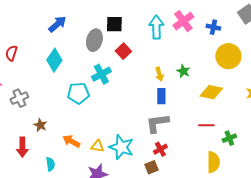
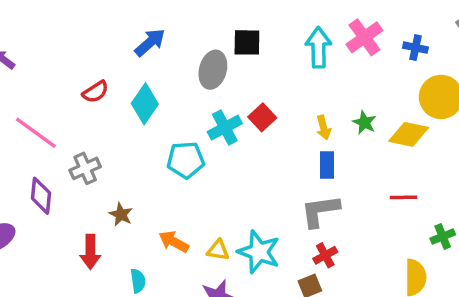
red square: (123, 51) -> (262, 117), moved
red semicircle: (11, 53) -> (95, 92), moved, turned -140
yellow diamond: (211, 92) -> (409, 134), moved
red line: (206, 125) -> (404, 197), moved

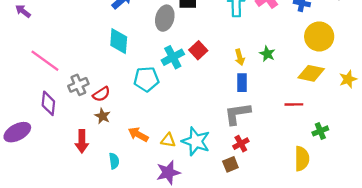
red semicircle: (95, 92) -> (101, 94), moved
cyan diamond: (145, 104) -> (119, 41), turned -30
yellow diamond: (409, 134) -> (311, 73), moved

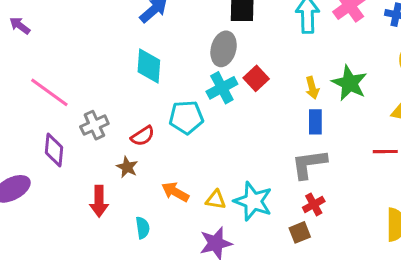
gray ellipse: (165, 18) -> (224, 49), moved
green star: (267, 54) -> (350, 83), size x1.6
red semicircle: (101, 94) -> (143, 136), moved

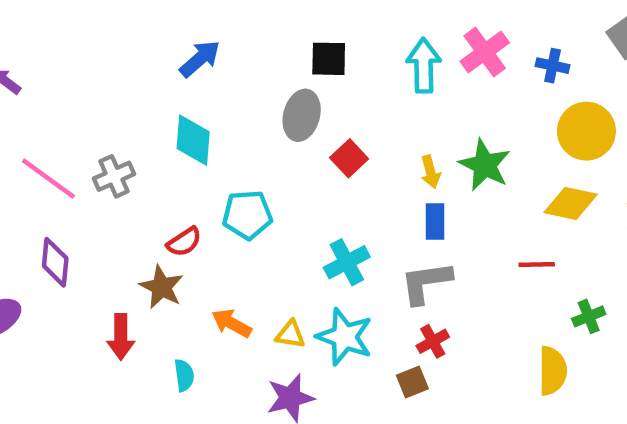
cyan cross: (222, 88) -> (347, 262), moved
gray cross: (94, 125) -> (114, 176), moved
brown star: (127, 167) -> (161, 287), size x1.4

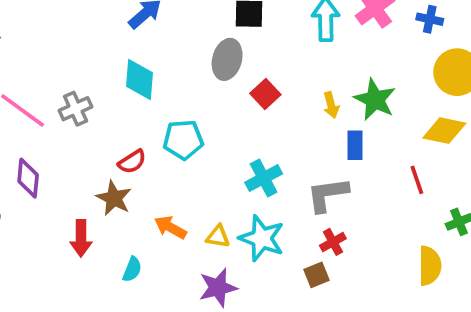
blue rectangle: (435, 222) -> (355, 145), moved
red line: (537, 264) -> (417, 180), turned 72
cyan semicircle: (184, 375) -> (132, 269), turned 30

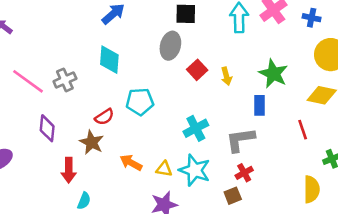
yellow arrow: (331, 105) -> (226, 76), moved
purple diamond: (28, 178) -> (47, 128), moved
cyan semicircle: (132, 269) -> (84, 201), moved

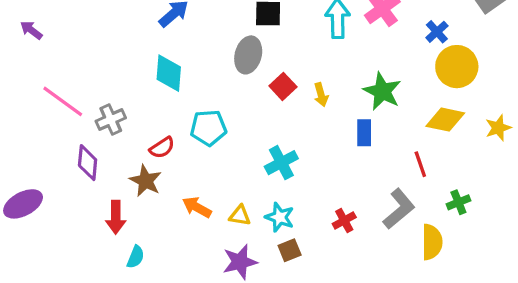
blue cross: (312, 18) -> (437, 32), moved, turned 36
gray cross: (65, 80) -> (111, 120), moved
gray L-shape: (240, 140) -> (399, 209), moved, turned 148
cyan star: (195, 170) -> (280, 217), size x0.7
brown square: (233, 196) -> (290, 250), moved

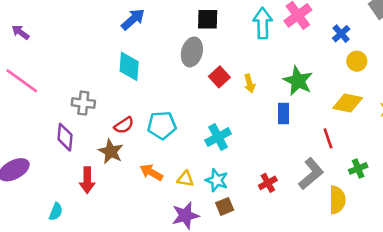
yellow circle: (457, 67) -> (357, 61), size x0.6
pink line: (63, 101) -> (22, 81), moved
gray cross: (111, 120) -> (83, 103), turned 30
cyan pentagon: (208, 128) -> (162, 125), moved
cyan semicircle: (136, 257) -> (56, 212), moved

